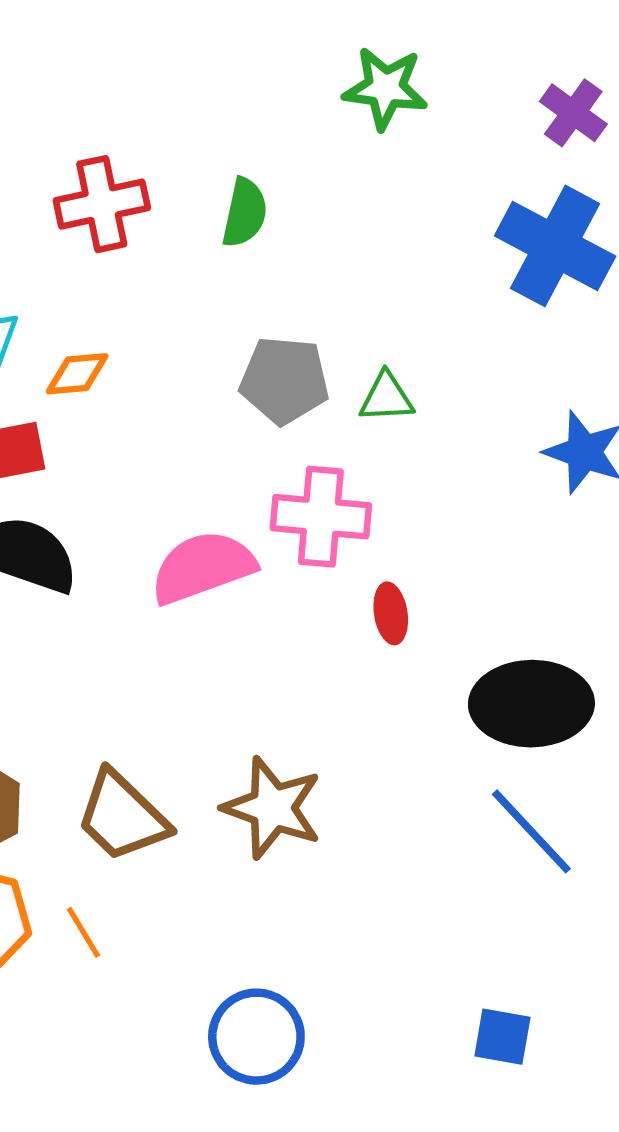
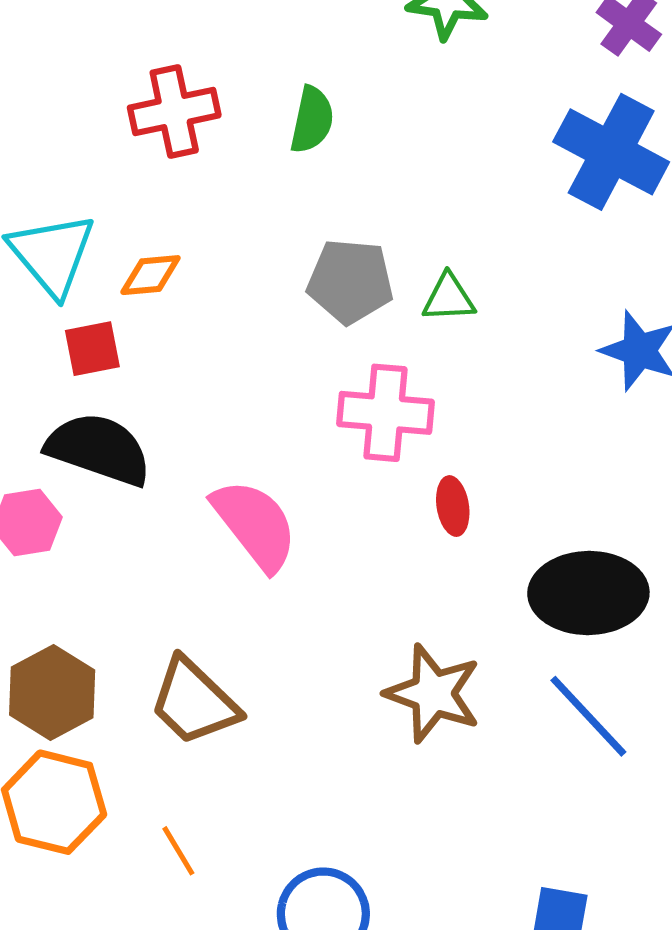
pink semicircle: (203, 567) -> (255, 525), moved, turned 72
brown star: (273, 808) -> (433, 693), moved
orange line: (83, 932) -> (178, 851), moved

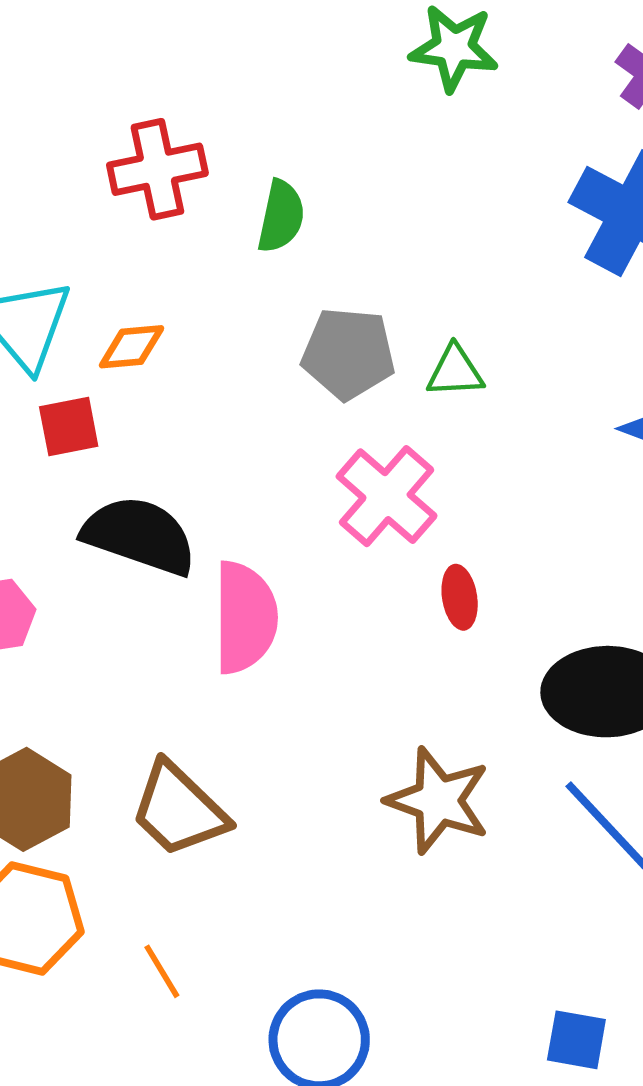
green semicircle: (312, 120) -> (281, 216), moved
pink cross: (385, 413) -> (387, 496), turned 36
black semicircle: (99, 449) -> (139, 535), moved
pink semicircle: (255, 525) -> (245, 617), turned 38

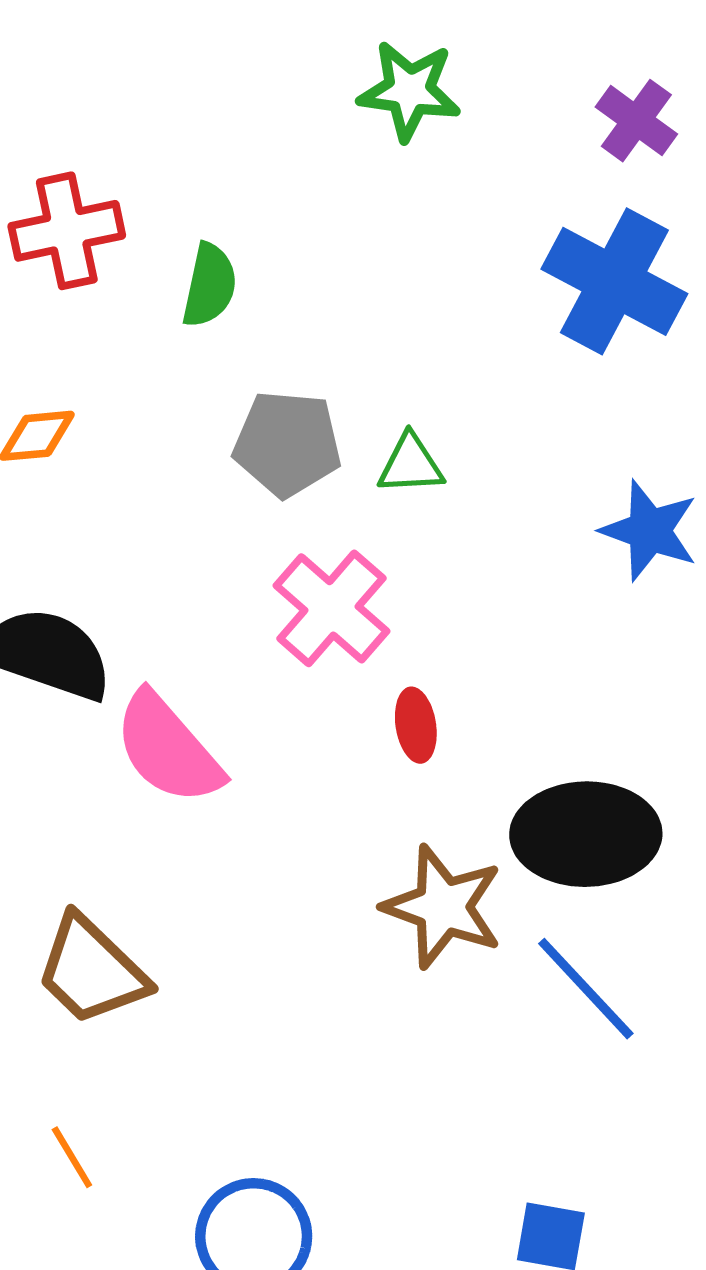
pink semicircle: (245, 617) -> (168, 749), turned 139
brown star: (438, 801) -> (443, 907), moved

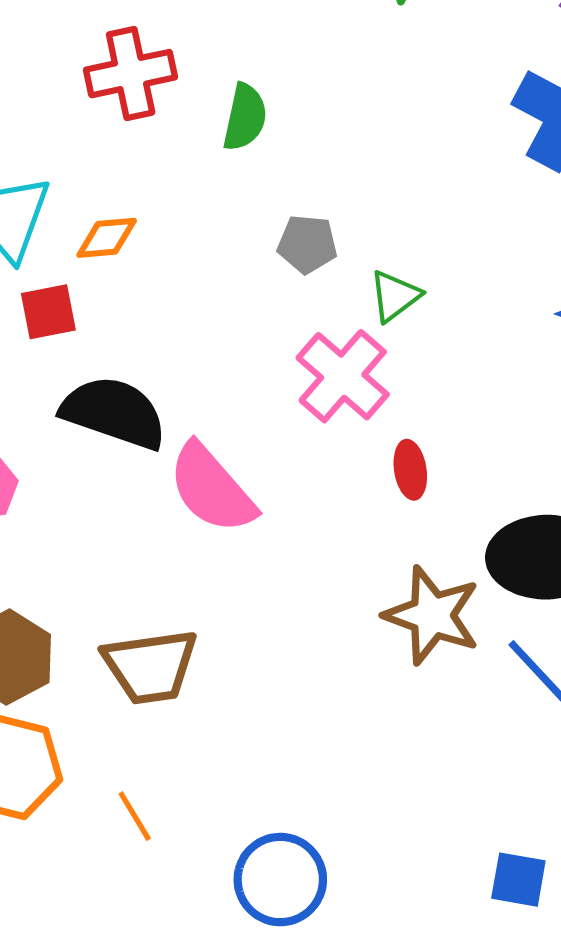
gray pentagon: (287, 444) -> (307, 244), size x0.7
green triangle: (411, 464) -> (395, 296), moved, turned -34
brown trapezoid: (91, 970) -> (150, 666), turned -52

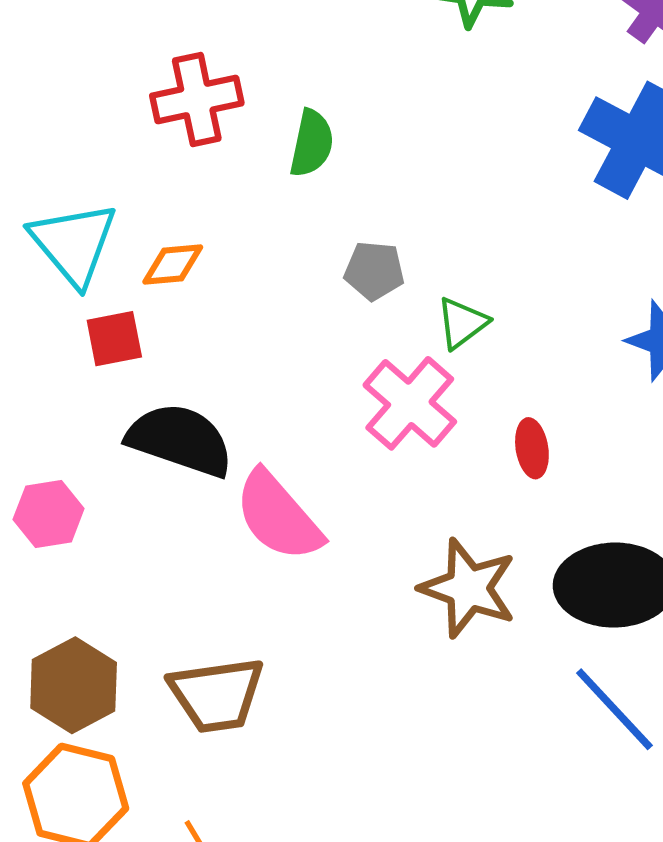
red ellipse: (410, 470) -> (532, 448), moved
brown star: (432, 615) -> (468, 588), moved

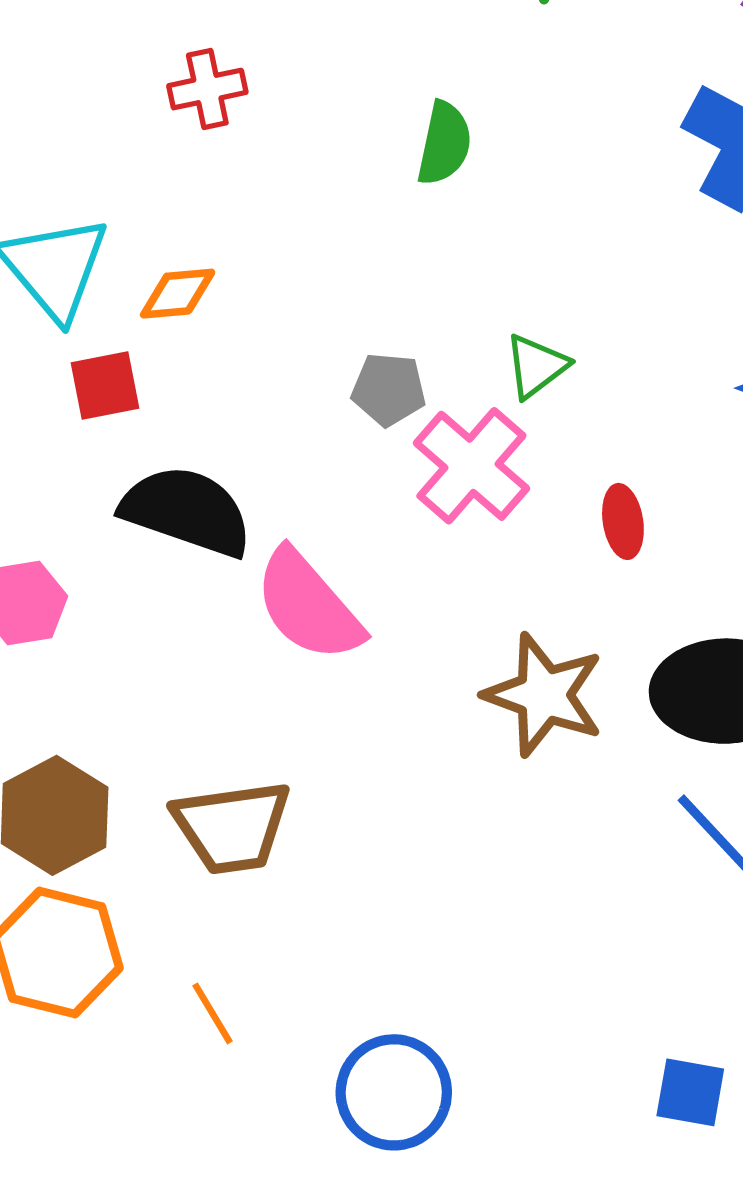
red cross: (197, 100) -> (207, 89), size x0.7
green semicircle: (312, 143) -> (444, 143), moved
gray pentagon: (374, 271) -> (389, 389), moved

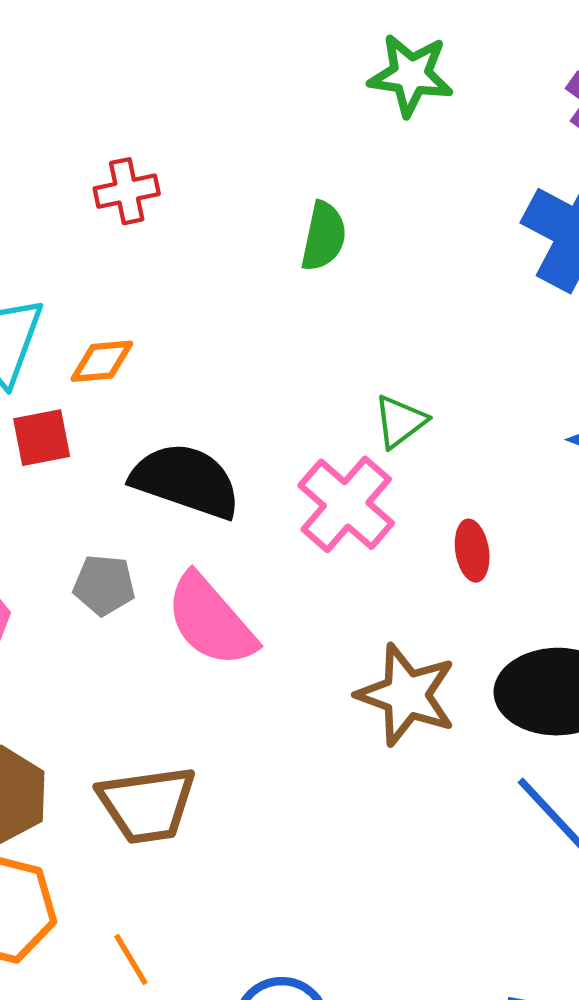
gray pentagon: (389, 389) -> (104, 585), moved
black semicircle: (187, 511) -> (186, 481), moved

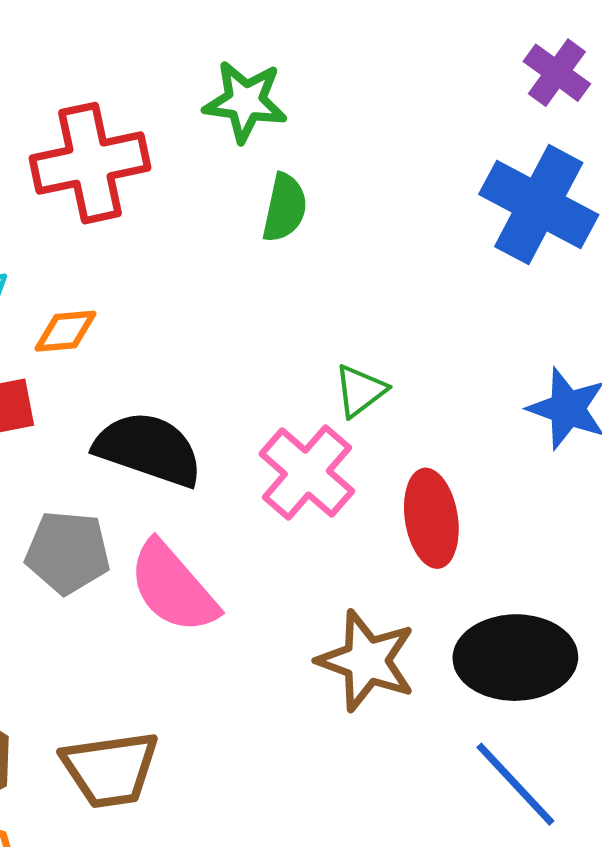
green star: (411, 75) -> (245, 101), moved
red cross: (127, 191) -> (90, 163), size x1.8
red ellipse: (472, 551) -> (431, 518), size x1.6
gray pentagon: (104, 585) -> (68, 552), size x1.4

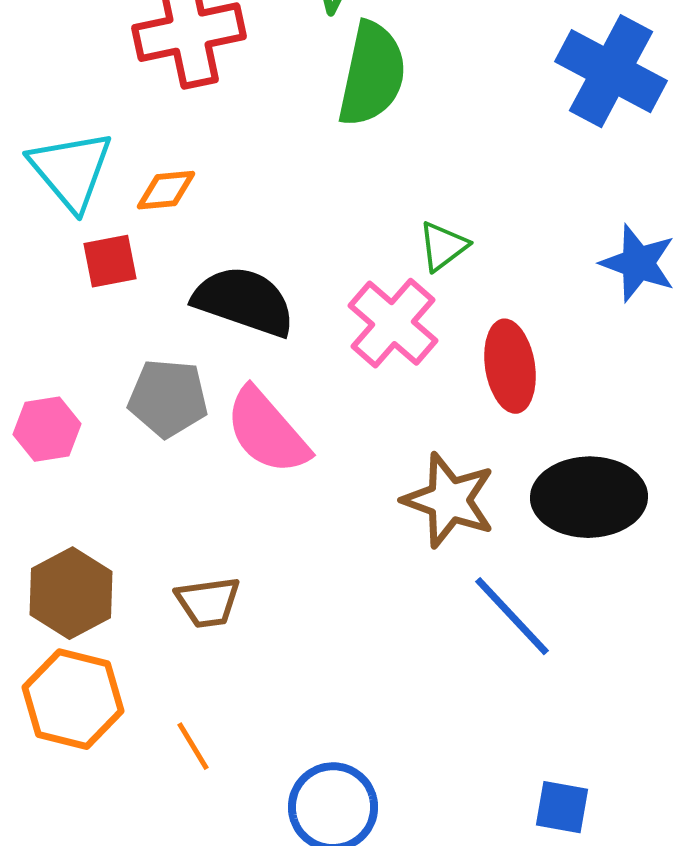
green semicircle: (285, 208) -> (372, 74), size x1.6
brown trapezoid: (110, 769) -> (208, 602), size x0.7
blue line: (515, 784) -> (512, 616), moved

